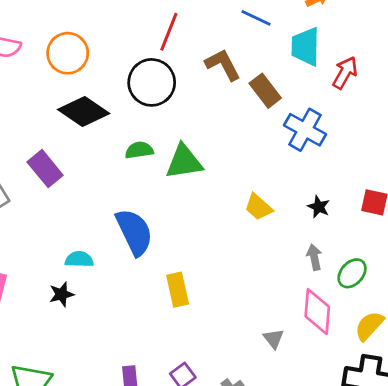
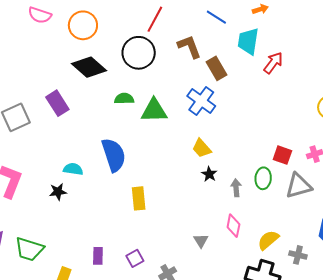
blue cross: (305, 130) -> (201, 101), moved
black star: (319, 207) -> (209, 174), moved
green ellipse: (352, 273) -> (263, 178), moved, turned -45
pink diamond: (317, 312) -> (233, 226), size x0.7

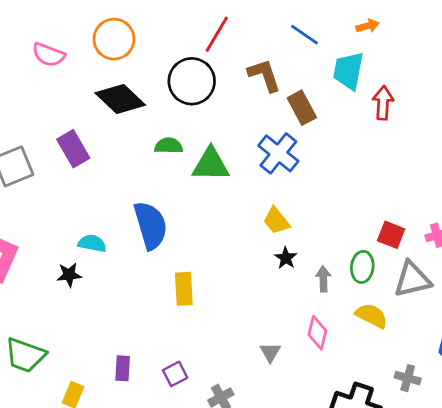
pink semicircle: (40, 15) -> (49, 55), moved
red arrow: (273, 63) -> (383, 103), turned -35
yellow semicircle: (268, 240) -> (372, 316), moved, turned 65

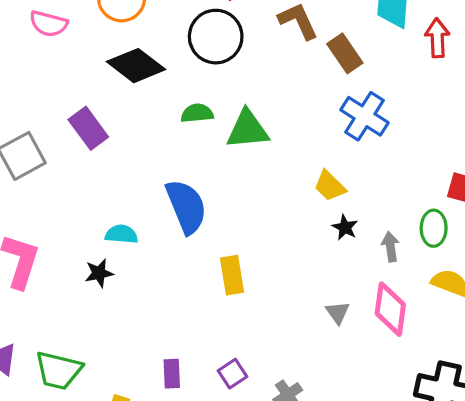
blue cross: (278, 153) -> (364, 116), moved
pink diamond: (317, 333) -> (390, 309), size x1.4
gray triangle: (270, 352) -> (338, 313), moved

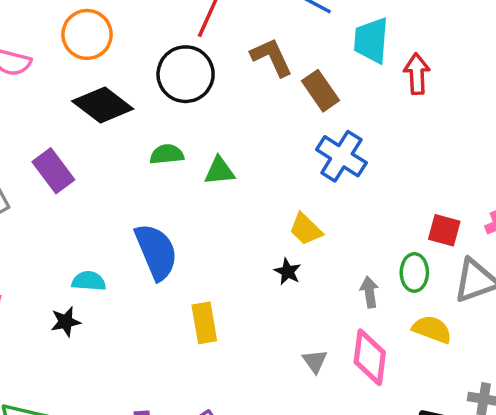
green triangle: (248, 129) -> (219, 171), size x0.7
black star: (345, 227) -> (288, 272), moved

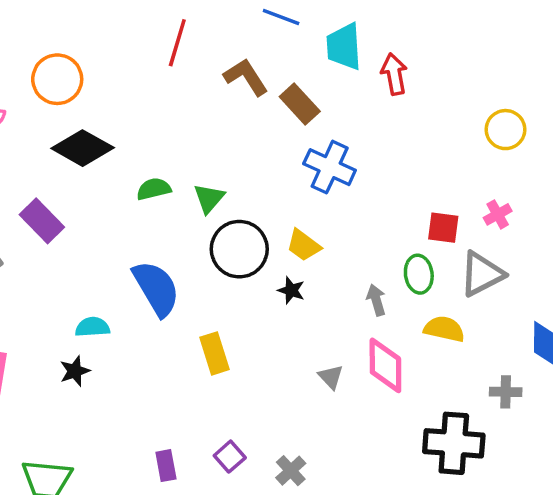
black circle: (186, 74) -> (239, 249), moved
green triangle: (219, 171) -> (209, 198), turned -36

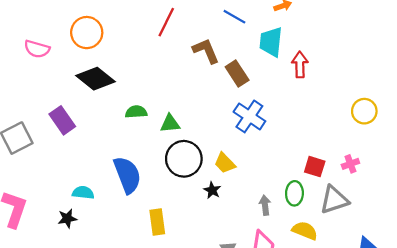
green triangle: (209, 198) -> (170, 124), turned 35

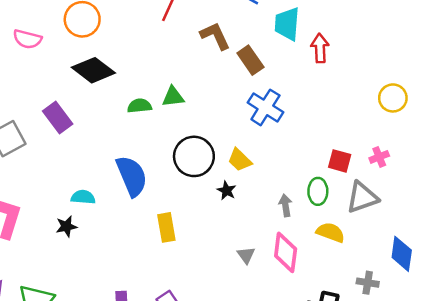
green triangle: (170, 124) -> (173, 97), moved

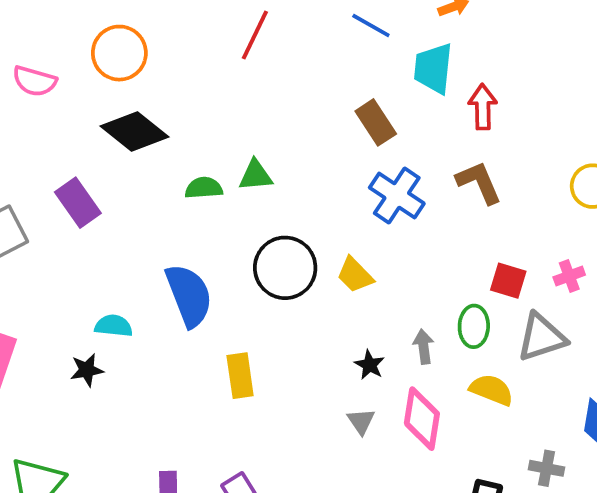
brown L-shape: (215, 36) -> (479, 182), moved
black star: (226, 191) -> (370, 365), moved

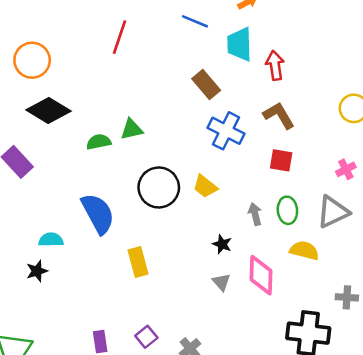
red square: (508, 281) -> (281, 160), moved
gray arrow: (424, 347) -> (255, 214), moved

